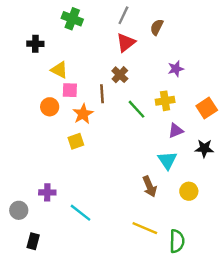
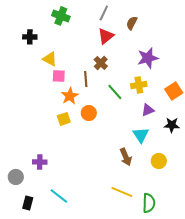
purple star: (176, 69) -> (148, 58), size x1.5
orange circle: (50, 107) -> (89, 113), moved
cyan line: (81, 213) -> (59, 196), moved

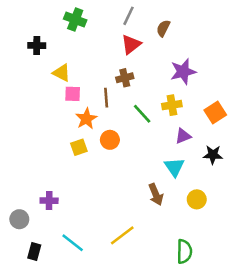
brown cross: (101, 63) -> (125, 78), turned 32
yellow line: (122, 192) -> (122, 235), moved, turned -60

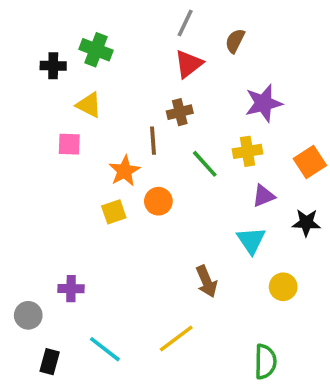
green cross: (75, 20) -> (96, 50), moved
pink square: (73, 94) -> (69, 144), moved
brown arrow: (156, 194) -> (206, 281), moved

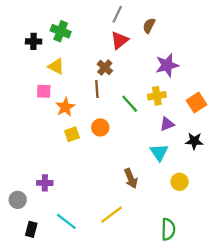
brown cross: (180, 112) -> (105, 67), moved, turned -35
orange star: (124, 171) -> (65, 107), moved

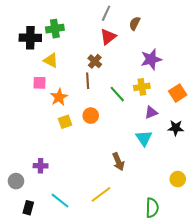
green cross: (61, 31) -> (55, 29), turned -30
black cross: (34, 41) -> (30, 38), size x1.5
yellow circle: (180, 182) -> (178, 179), moved

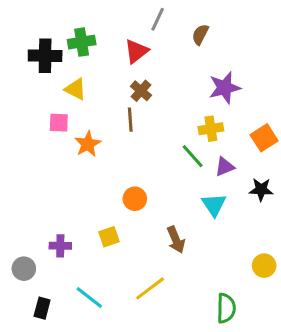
red triangle: (108, 37) -> (136, 51), moved
green line: (117, 94) -> (193, 156), moved
orange circle: (91, 116) -> (135, 199), moved
yellow square: (65, 122) -> (109, 237), moved

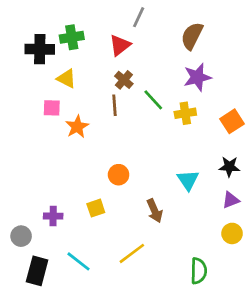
brown semicircle: (200, 34) -> (192, 36), moved, size x1.5
green line: (193, 156) -> (153, 100), moved
purple triangle: (225, 167) -> (231, 200), moved
black rectangle: (42, 308) -> (37, 271), size x1.5

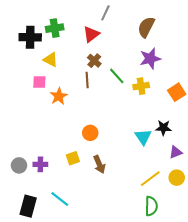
black star: (229, 167) -> (163, 128), moved
brown arrow: (155, 211) -> (99, 164), moved
gray circle: (21, 236) -> (19, 165), moved
yellow line: (132, 253) -> (150, 179), moved

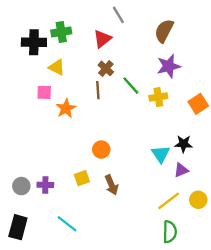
gray line: (105, 13) -> (118, 15), turned -56
purple triangle: (176, 152) -> (181, 170), moved
black rectangle: (28, 206) -> (18, 227), moved

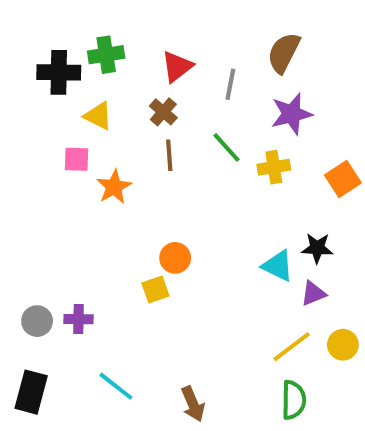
gray line: (118, 15) -> (230, 84), moved, turned 42
brown cross: (106, 68) -> (163, 112), moved
cyan triangle: (161, 154) -> (278, 266), turned -30
yellow square: (82, 178) -> (155, 289), moved
brown arrow: (112, 185) -> (193, 404), moved

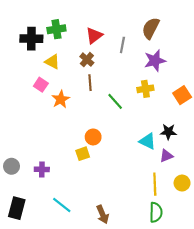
green line: (226, 147) -> (115, 101), moved
pink square: (76, 159) -> (41, 85), turned 32
gray circle: (37, 321) -> (12, 166), moved
yellow line: (292, 347) -> (155, 184), turned -55

